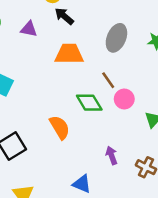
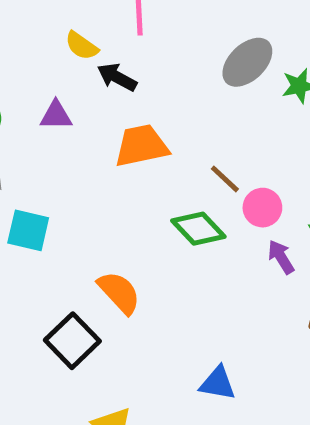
gray ellipse: (116, 38) -> (247, 62), moved, turned 36
orange semicircle: (60, 127) -> (119, 292), moved
purple arrow: (112, 155) -> (281, 257), moved

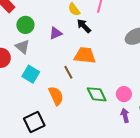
purple triangle: (56, 115) -> (56, 33), turned -40
brown line: (225, 179) -> (68, 72), moved
orange semicircle: (119, 292) -> (56, 96), moved

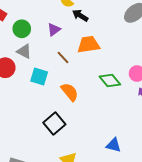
brown line: (68, 72) -> (63, 58), moved

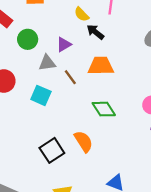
gray triangle: (24, 51) -> (47, 63), moved, turned -42
green diamond: (110, 80) -> (104, 109), moved
orange semicircle: (70, 92) -> (84, 141), moved

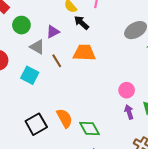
gray triangle: (47, 63) -> (37, 47), turned 35
green diamond: (104, 109) -> (89, 128), moved

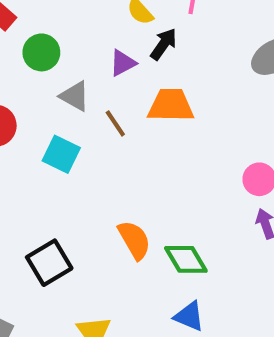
black arrow: (81, 23) -> (164, 44), turned 84
purple triangle: (53, 32) -> (123, 63), moved
black square: (36, 124) -> (49, 263), moved

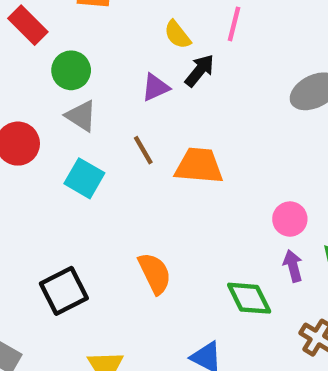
gray triangle: (75, 96) -> (81, 116), moved
orange trapezoid: (171, 105) -> (199, 166), moved
green diamond: (186, 259) -> (249, 298), moved

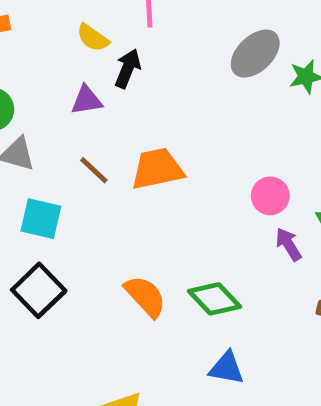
purple triangle: (155, 87) -> (87, 100), turned 32
black square: (64, 291) -> (39, 290), moved
green diamond: (249, 298) -> (215, 299), moved

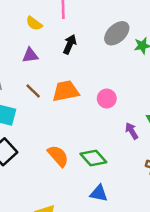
black arrow: (128, 68) -> (70, 44), moved
pink circle: (270, 196) -> (107, 99), moved

